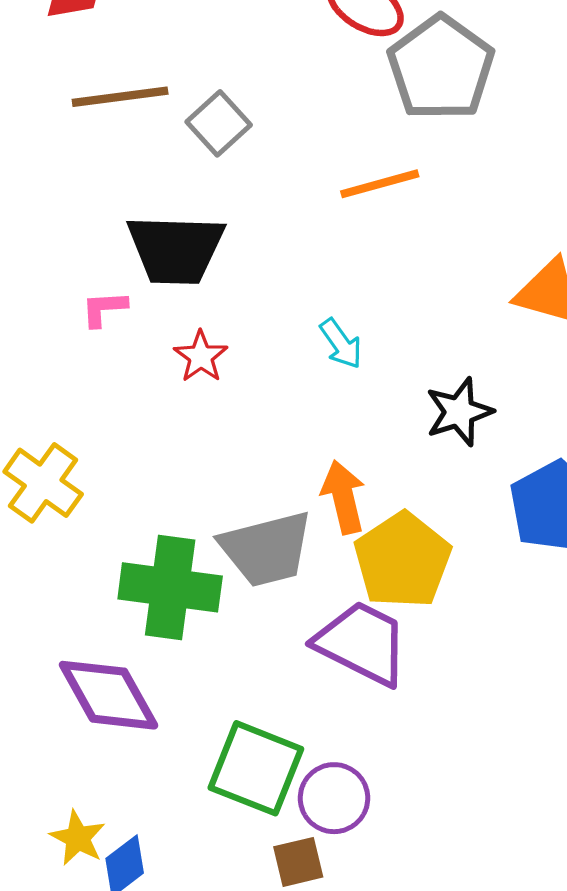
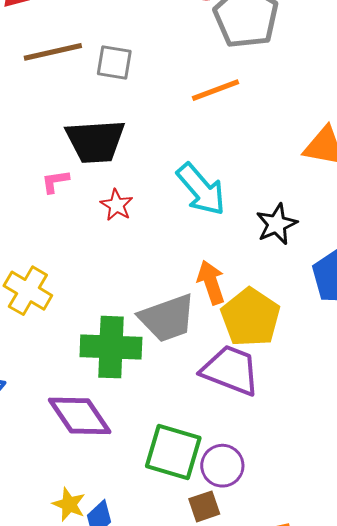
gray square: (219, 123) -> (114, 62), turned -33
cyan arrow: (341, 344) -> (201, 189), size x1.8

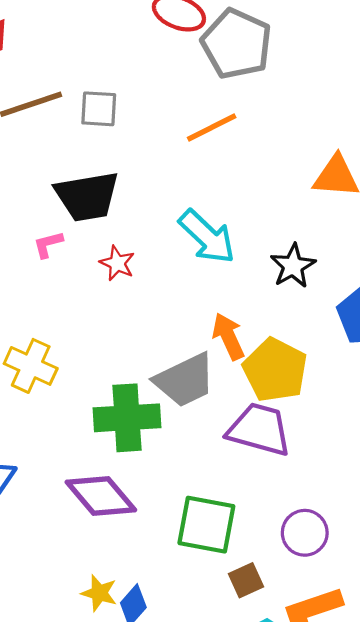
purple circle: (222, 466) -> (305, 533), moved

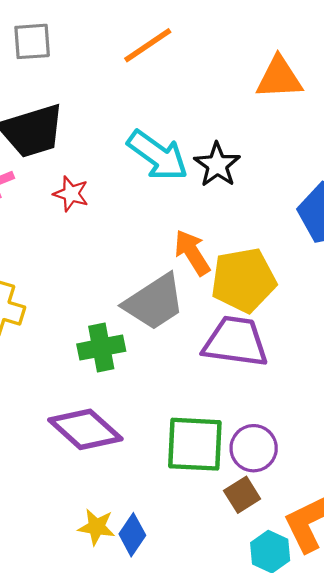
black star: (293, 266) -> (217, 165), moved
yellow pentagon: (275, 370) -> (243, 280), turned -30
green cross: (127, 418) -> (101, 348), size x0.7
purple circle: (305, 533) -> (254, 448), moved

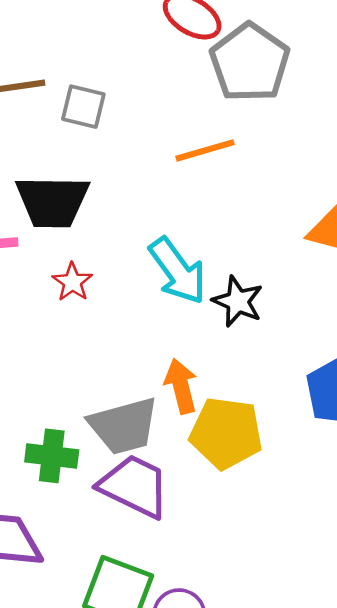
black star: (217, 165) -> (238, 301), turned -30
purple trapezoid: (235, 342) -> (134, 486), moved

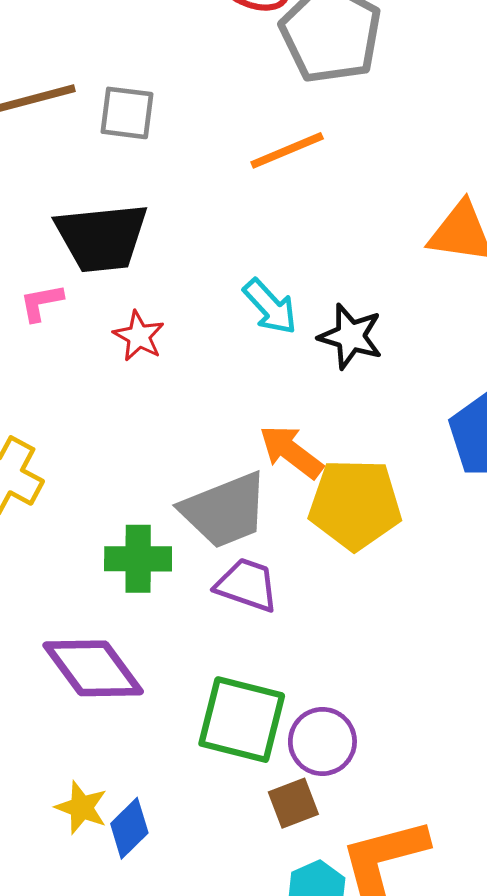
cyan arrow: (178, 271) -> (270, 307), size x0.7
orange arrow: (181, 386) -> (291, 452), turned -32
purple trapezoid: (134, 486) -> (247, 585), size x0.7

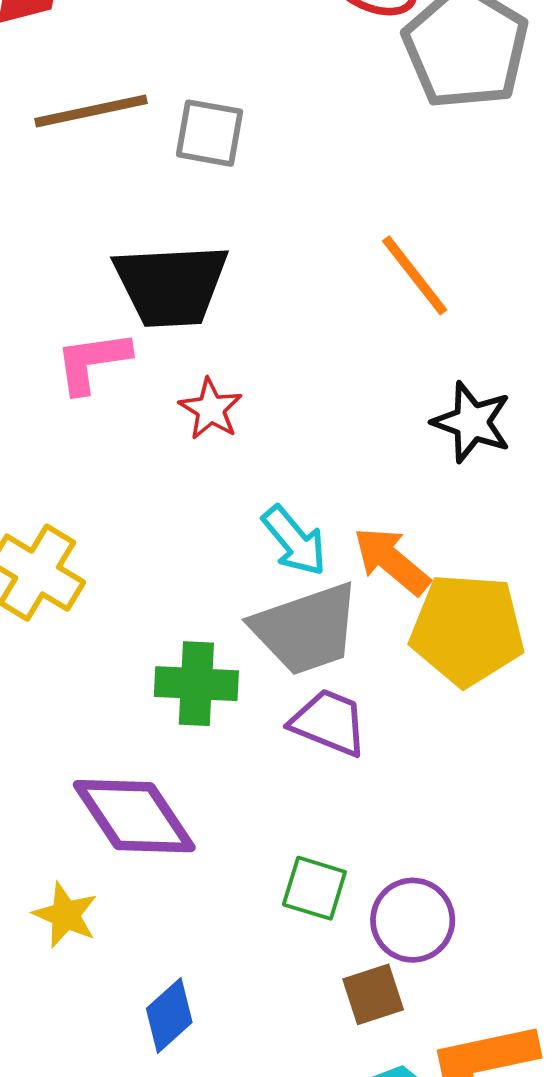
orange line: (287, 150) -> (415, 275), moved, turned 72
pink L-shape: (41, 303) -> (92, 362), size x1.4
cyan arrow: (270, 307) -> (294, 541), moved
green square: (242, 720) -> (314, 888), size x0.6
yellow star: (81, 808) -> (65, 915), moved

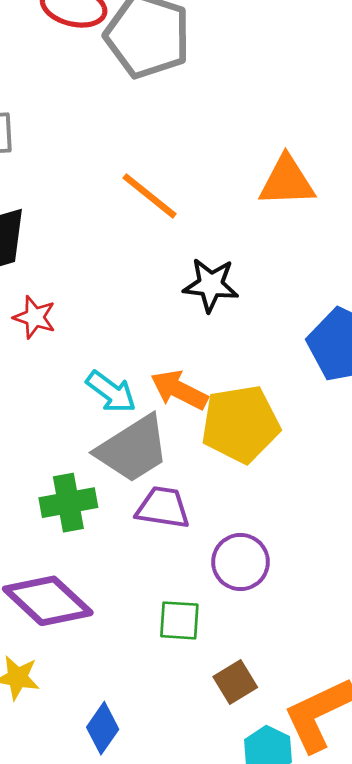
purple circle: (413, 920) -> (240, 562), moved

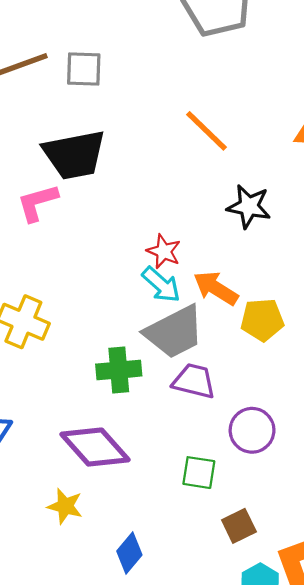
red star: (35, 317) -> (164, 251), moved
yellow pentagon: (240, 424) -> (262, 320), size x0.7

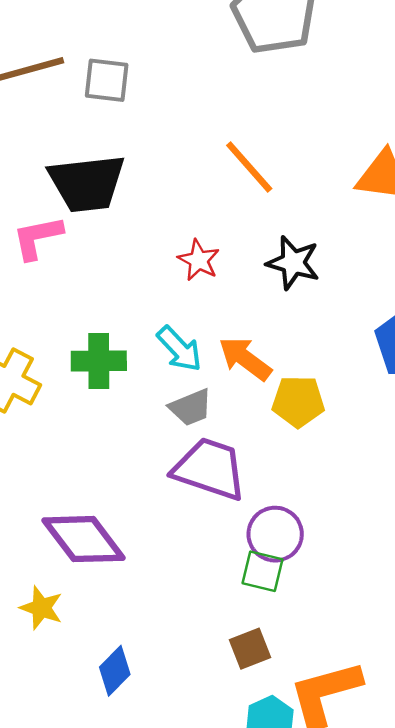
red star: (164, 251) -> (199, 260), moved
gray trapezoid: (174, 332) -> (191, 407), size x0.6
green cross: (119, 370) -> (99, 361), moved
purple trapezoid: (194, 381) -> (210, 469), size x1.4
green square: (199, 473) -> (262, 571), moved

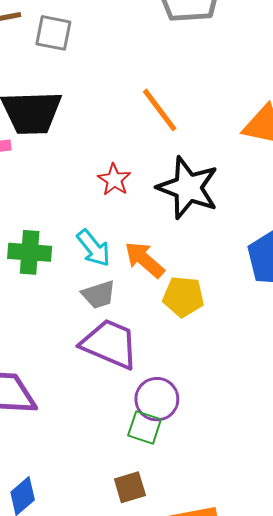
black star: (293, 263) -> (188, 188), size x1.5

